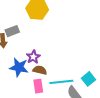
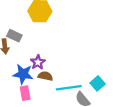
gray rectangle: (12, 31) -> (14, 36), turned 48
pink rectangle: (38, 86) -> (25, 93), moved

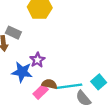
brown semicircle: (45, 76) -> (49, 84), moved
pink rectangle: (25, 93) -> (41, 92), moved, turned 56

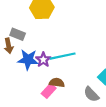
blue star: (22, 72) -> (28, 60), moved
cyan line: (69, 86) -> (63, 56), moved

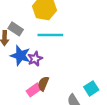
cyan line: (63, 56) -> (50, 35), moved
brown semicircle: (57, 83) -> (43, 84), turned -88

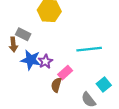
cyan line: (50, 35) -> (89, 49), moved
pink rectangle: (34, 90) -> (65, 73), moved

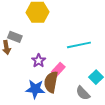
blue star: (31, 60) -> (35, 89), moved
brown semicircle: (56, 85) -> (51, 82), size x1.5

